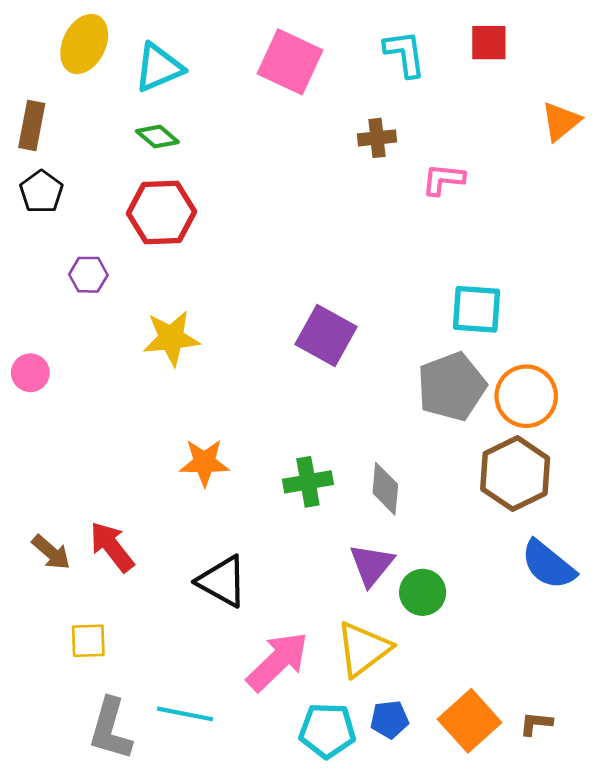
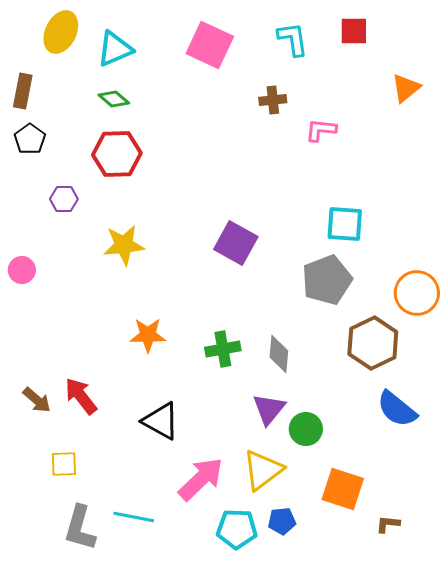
orange circle: (526, 396) -> (417, 293), moved
orange square: (470, 721) -> (343, 489), moved, turned -30

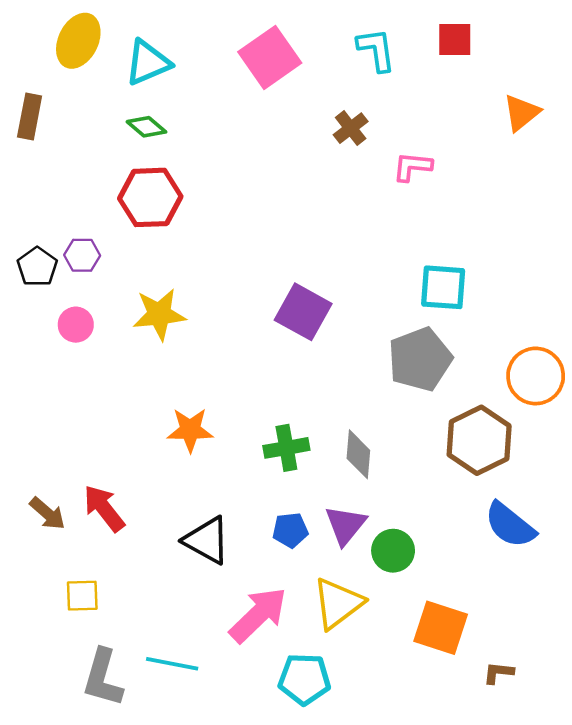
pink square: (210, 45) -> (270, 57), turned 30
brown cross: (273, 100) -> (351, 128), turned -32
black pentagon: (30, 139) -> (37, 267), moved
pink circle: (22, 270) -> (76, 325), moved
blue pentagon: (282, 521) -> (290, 530), moved

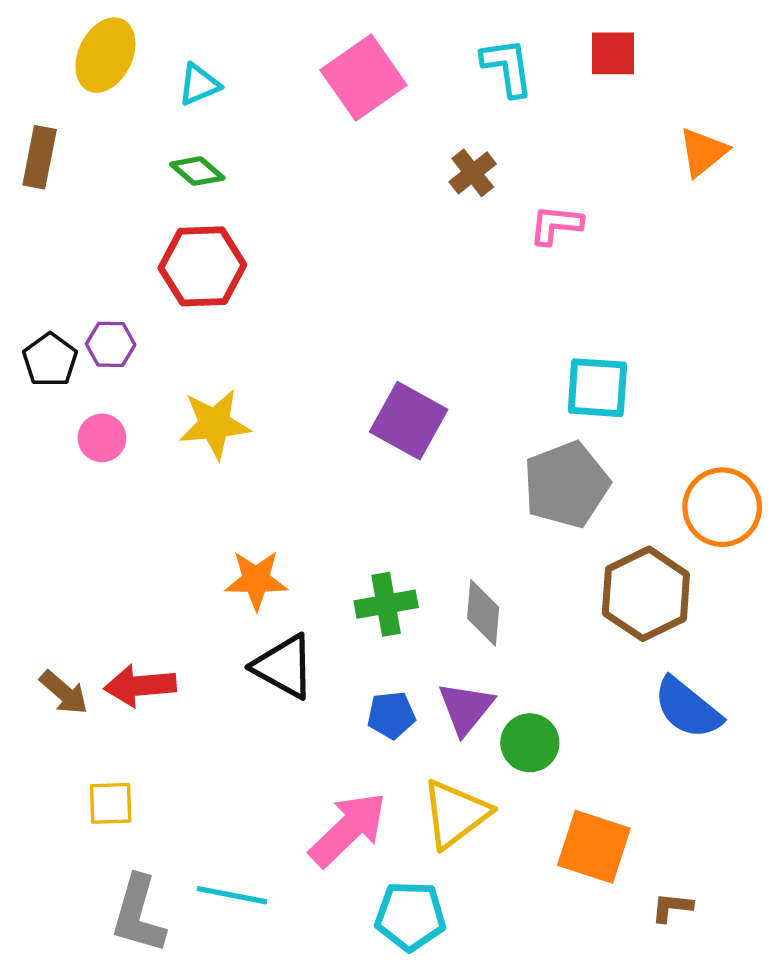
cyan triangle: (148, 63) -> (199, 85), size x0.7
red arrow: (104, 508) -> (140, 686), turned -57
black triangle: (207, 540) -> (284, 667), moved

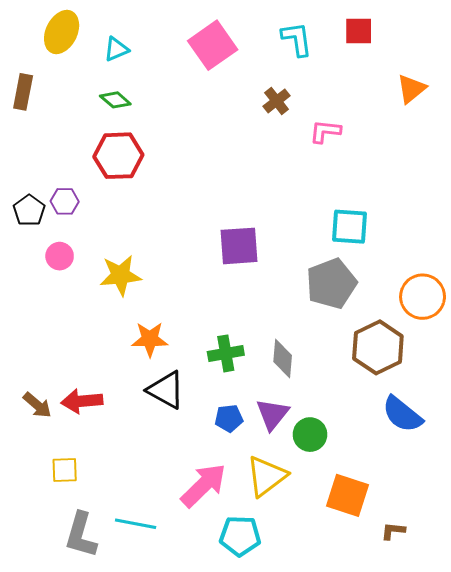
purple square: (409, 421) -> (239, 246), turned -33
yellow star: (215, 424) -> (120, 275), moved

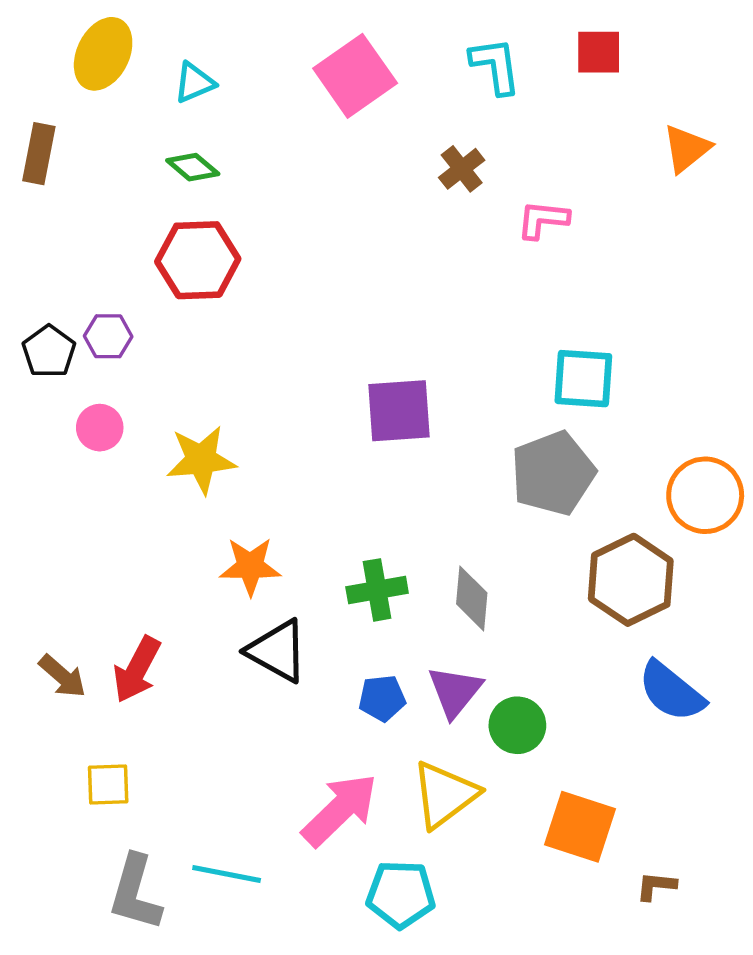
red arrow: (82, 401) -> (137, 669), turned -57

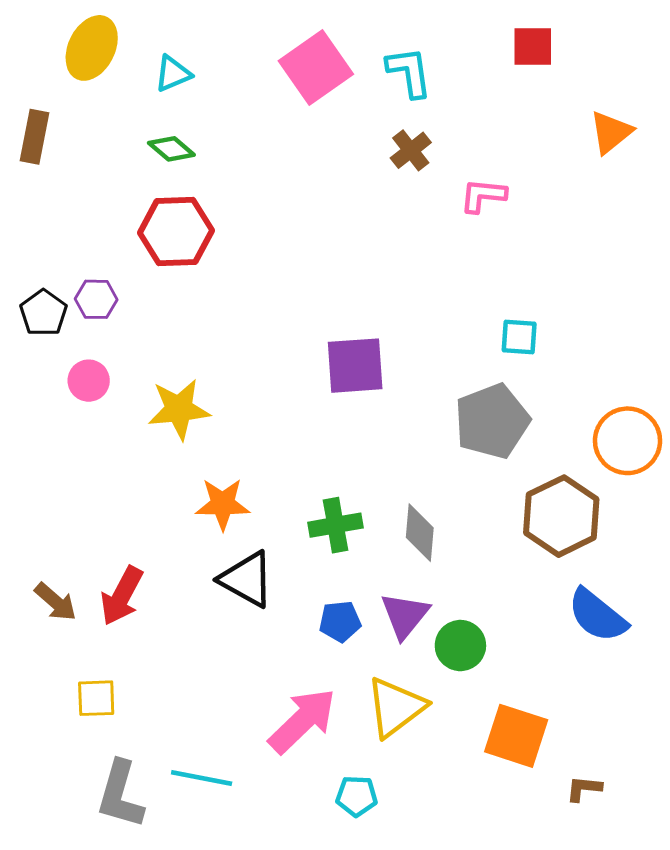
cyan L-shape: (495, 66) -> (409, 72), moved
cyan square: (583, 379) -> (519, 337), size x0.7
cyan pentagon: (401, 894) -> (357, 796), size x0.7

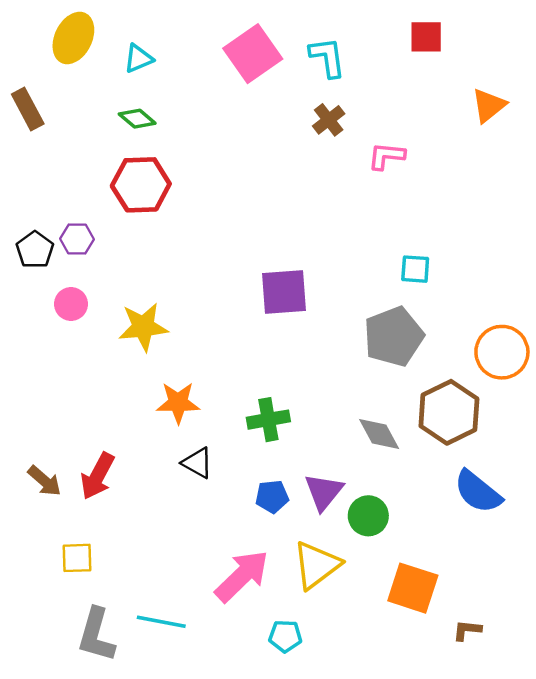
brown rectangle: (34, 137) -> (28, 109), turned -39
gray diamond: (420, 533) -> (379, 434), moved, turned -33
black triangle: (247, 579) -> (197, 463), size x0.7

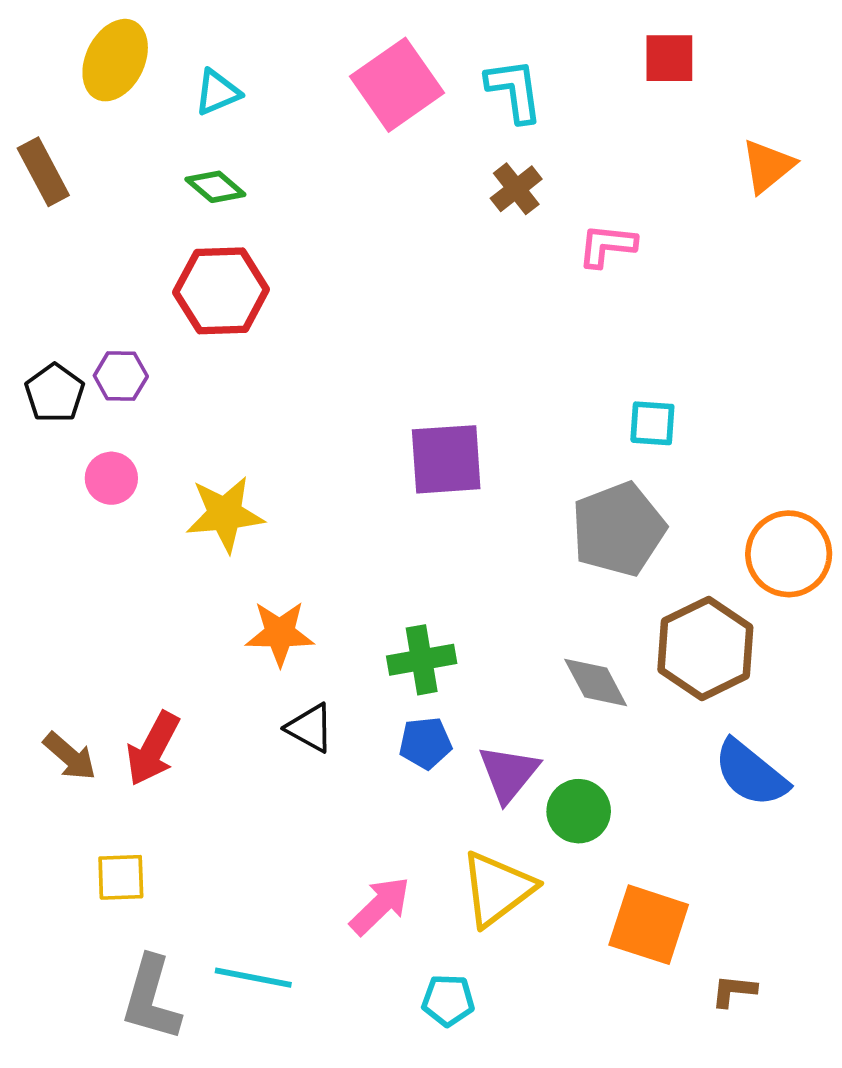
blue pentagon: (272, 497) -> (425, 743), moved
pink arrow: (242, 576) -> (380, 906), size x0.7

